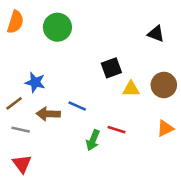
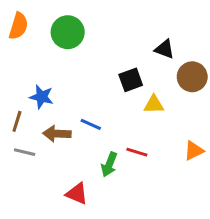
black triangle: (156, 34) -> (165, 49), moved
brown circle: (164, 85) -> (192, 77), moved
brown line: (14, 103) -> (17, 121), turned -36
red triangle: (22, 164) -> (77, 194), moved, turned -30

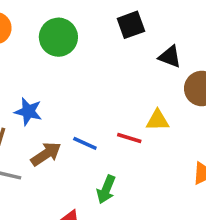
black square: (131, 80) -> (131, 25), moved
brown arrow: (57, 134) -> (46, 154), turned 144
red line: (137, 152) -> (129, 138), moved

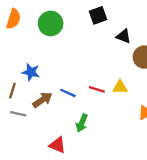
yellow triangle: (158, 120) -> (120, 87), moved

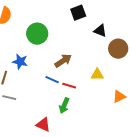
green circle: (51, 23) -> (37, 34), moved
red line: (97, 89) -> (69, 86), moved
brown arrow: (42, 100) -> (63, 61), moved

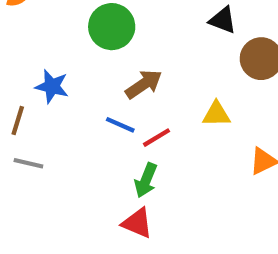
green circle: (37, 34) -> (112, 27), moved
red line: (69, 86) -> (157, 138), turned -48
red triangle: (43, 125) -> (137, 223), moved

